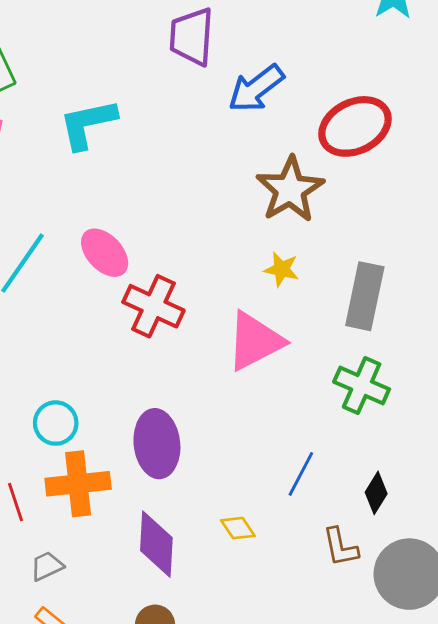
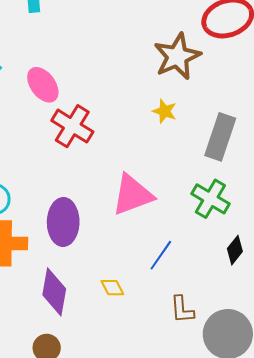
pink triangle: (255, 341) -> (133, 195), moved
black diamond: (376, 493) -> (235, 250), moved

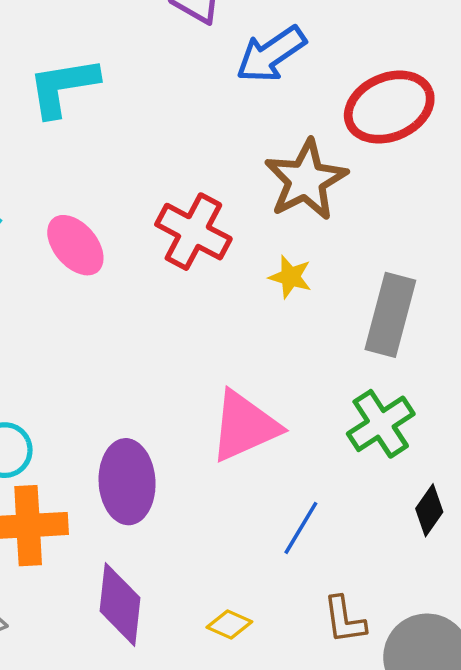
red cross: (72, 126) -> (193, 232), moved
green cross: (210, 199) -> (381, 424), turned 30
yellow diamond: (112, 288) -> (229, 625), moved, turned -35

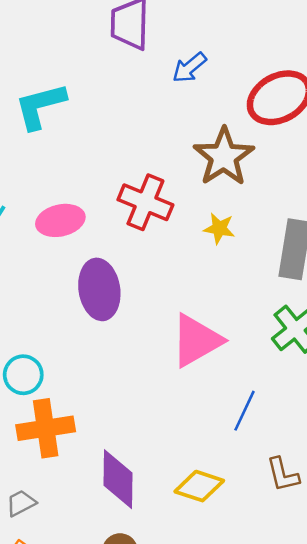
blue arrow: (271, 54) -> (189, 68), size x0.7
pink ellipse: (75, 245) -> (60, 220), turned -57
purple ellipse: (127, 482) -> (99, 289), moved
yellow diamond: (229, 625) -> (199, 486), size x1.5

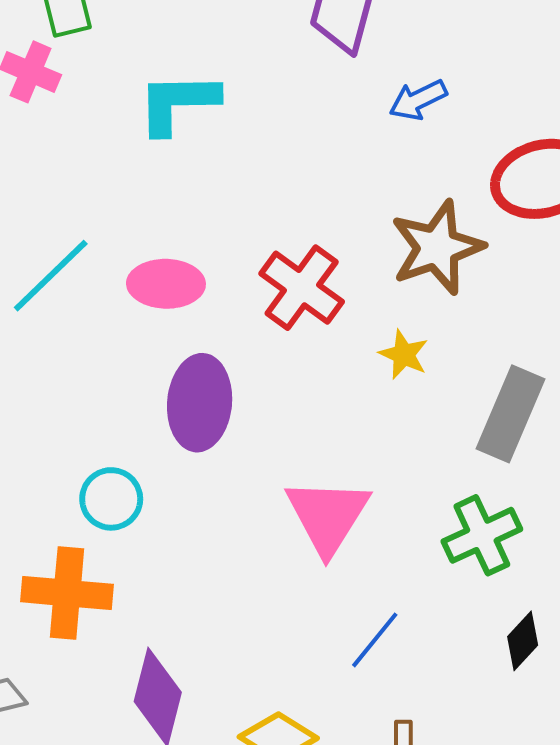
pink triangle: (196, 341) -> (328, 516), turned -42
cyan circle: (23, 375) -> (111, 499), moved

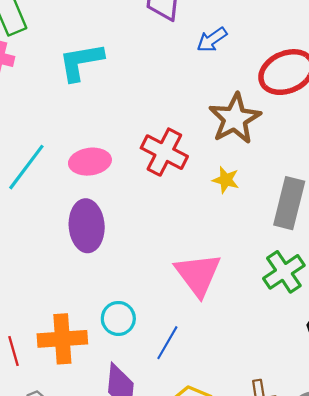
purple ellipse: (200, 403) -> (87, 226), moved
cyan circle: (111, 499) -> (118, 318), moved
blue line: (375, 640) -> (167, 343), moved

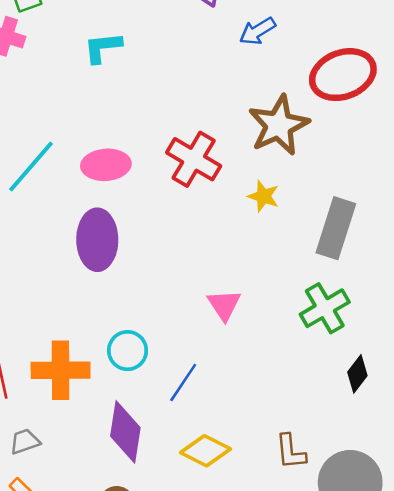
cyan L-shape: (81, 62) -> (103, 47), size x0.7
pink triangle: (198, 274) -> (224, 305), size x0.6

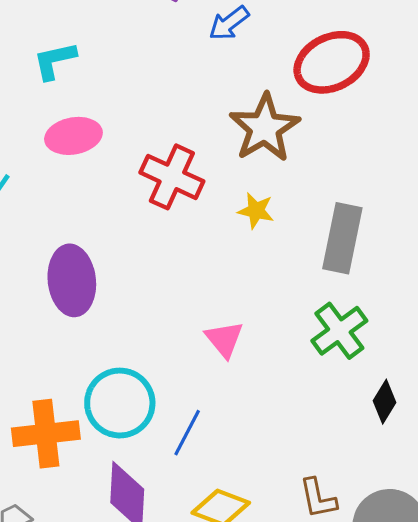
pink ellipse: (106, 165) -> (73, 136), moved
cyan circle: (128, 351) -> (120, 403), size x1.5

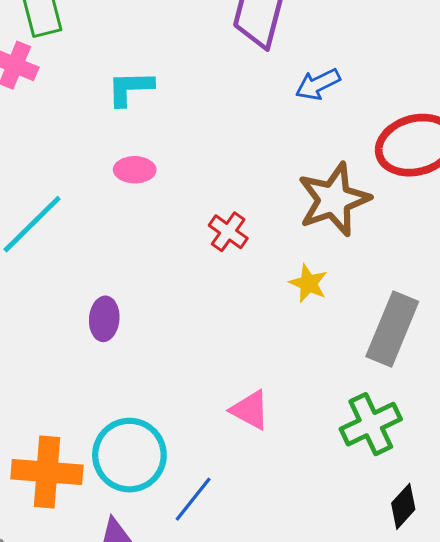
pink ellipse: (73, 136) -> (135, 170), size x0.7
red cross: (172, 177) -> (228, 232), size x0.6
purple ellipse: (72, 280) -> (104, 319), size x0.6
pink triangle: (224, 339) -> (250, 410), turned -33

